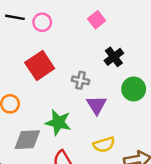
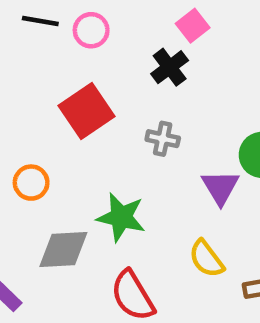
black cross: (114, 57) -> (170, 67), moved
purple triangle: (97, 105) -> (220, 187), moved
yellow semicircle: (104, 145) -> (207, 259), turned 70

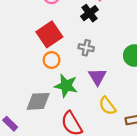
orange circle: (31, 183) -> (52, 60), moved
purple triangle: (220, 187) -> (97, 77), moved

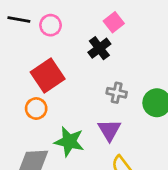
gray cross: (86, 48) -> (117, 93), moved
orange circle: (52, 60) -> (36, 109), moved

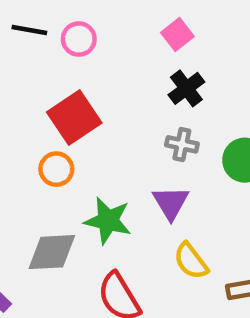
black cross: (99, 48) -> (186, 88), moved

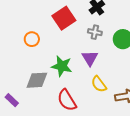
red square: (74, 118) -> (64, 18), moved
orange circle: (56, 169) -> (32, 39), moved

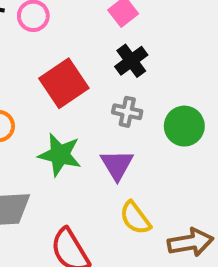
green star: (62, 66) -> (60, 155), moved

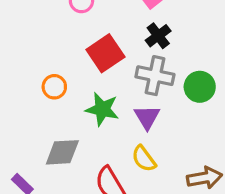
gray cross: (127, 112) -> (155, 76), size x1.6
yellow semicircle: (135, 218) -> (144, 159), moved

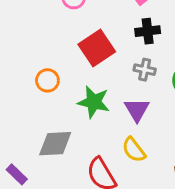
black cross: (158, 36) -> (148, 31), turned 30
gray cross: (155, 76) -> (145, 70), size x0.6

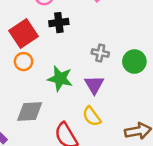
black cross: (148, 31) -> (59, 23), moved
red square: (97, 48) -> (23, 33), moved

